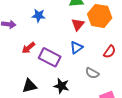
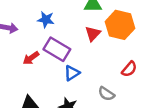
blue triangle: (76, 48) -> (72, 73), moved
purple rectangle: (50, 57) -> (57, 49), moved

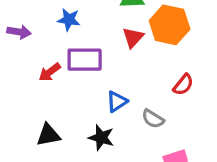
purple rectangle: (57, 49) -> (85, 60), turned -30
blue triangle: (72, 73) -> (117, 102), moved

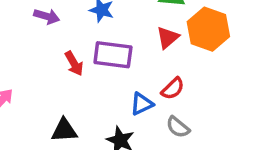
red arrow: (50, 72) -> (74, 63), turned -90
red semicircle: (183, 85) -> (173, 89), moved

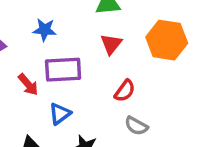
orange hexagon: (208, 29) -> (167, 40), moved
blue triangle: (142, 104) -> (60, 114), moved

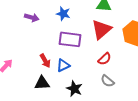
red triangle: (111, 44) -> (101, 29), size x1.5
red arrow: (28, 85) -> (45, 61), moved

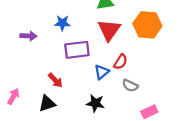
blue triangle: (63, 65) -> (102, 72), moved
black triangle: (42, 83) -> (47, 104), moved

